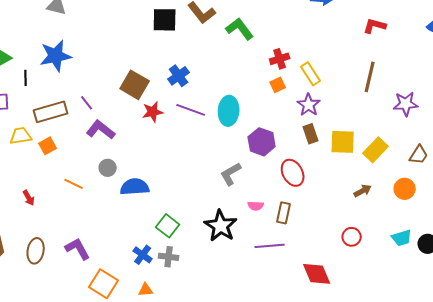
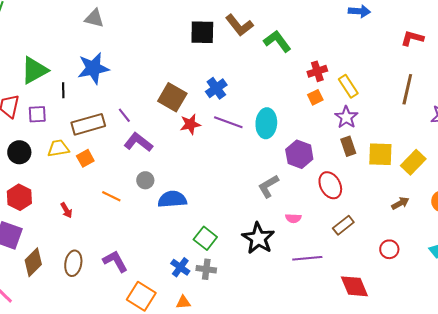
brown rectangle: (284, 213) -> (343, 225), moved, turned 40

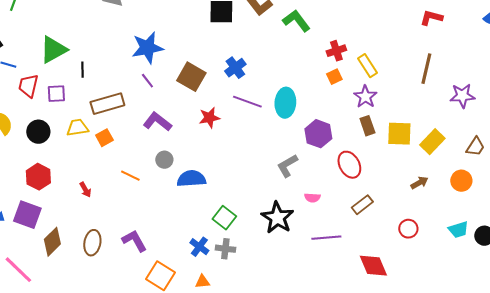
blue star: (93, 68) -> (147, 48), moved
purple line: (124, 115) -> (147, 81), moved
red star: (190, 124) -> (209, 118), moved

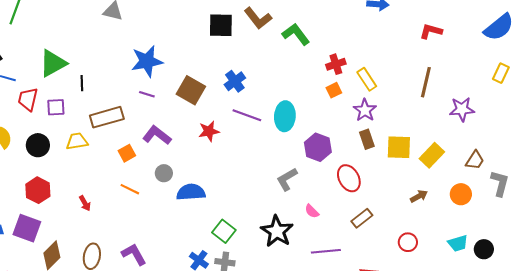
purple line: (147, 81) -> (147, 94), turned -35
orange square: (104, 138) -> (127, 153), moved
pink semicircle: (312, 198) -> (312, 211), turned 42

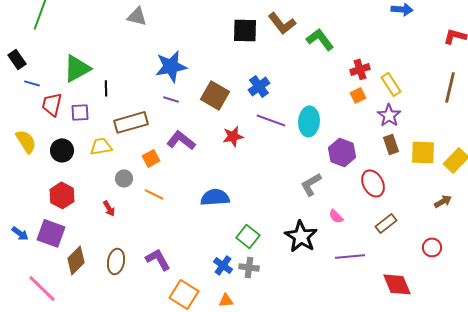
gray circle: (164, 173) -> (124, 178), moved

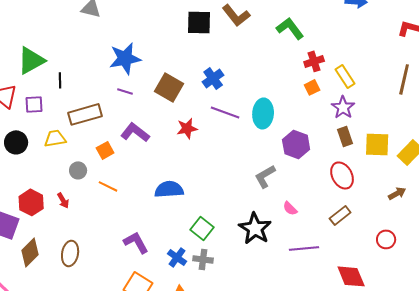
green L-shape: (320, 39) -> (290, 28), moved
red ellipse: (373, 183) -> (342, 175), moved
red hexagon: (62, 195) -> (31, 202), moved
purple L-shape: (158, 259) -> (136, 242), moved

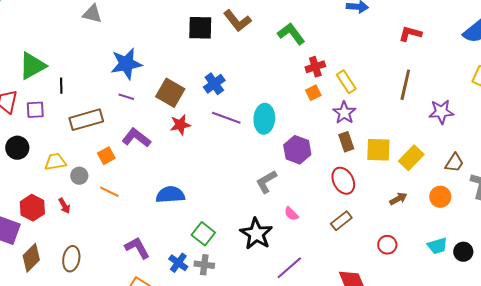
red star: (187, 128) -> (180, 125), moved
yellow trapezoid: (55, 138) -> (55, 162), moved
purple line: (304, 248) -> (289, 268), moved, turned -36

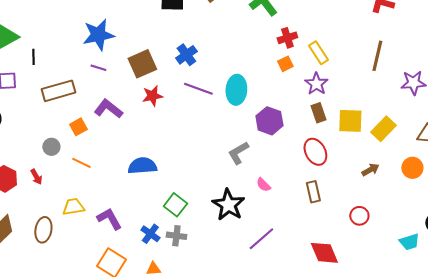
brown square: (170, 93) -> (142, 64), turned 36
yellow trapezoid: (55, 162) -> (73, 207), moved
brown rectangle: (341, 221) -> (313, 192), turned -65
cyan trapezoid: (437, 246) -> (409, 242), moved

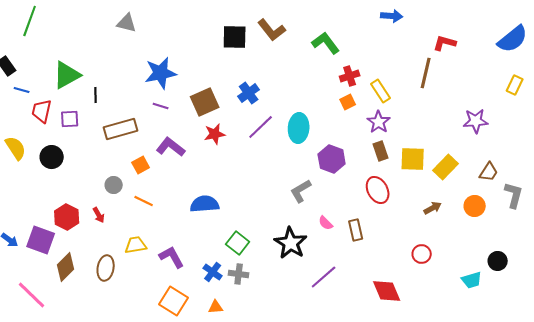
brown line: (377, 56) -> (426, 73), moved
purple line: (198, 89) -> (261, 127), turned -64
brown rectangle: (313, 192) -> (356, 230), moved

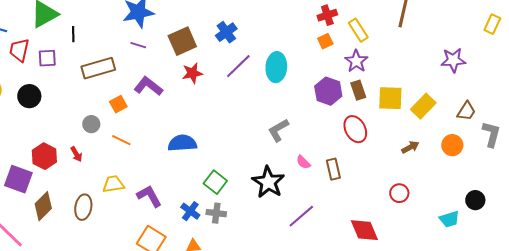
purple hexagon: (332, 159) -> (328, 91), moved

